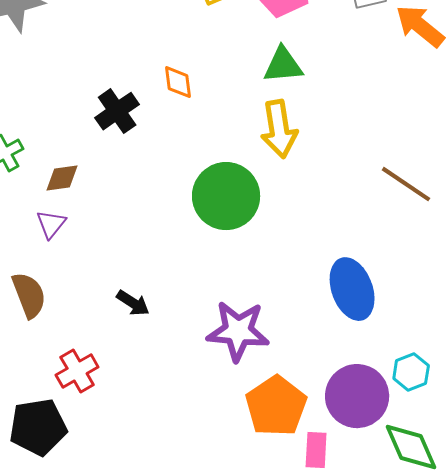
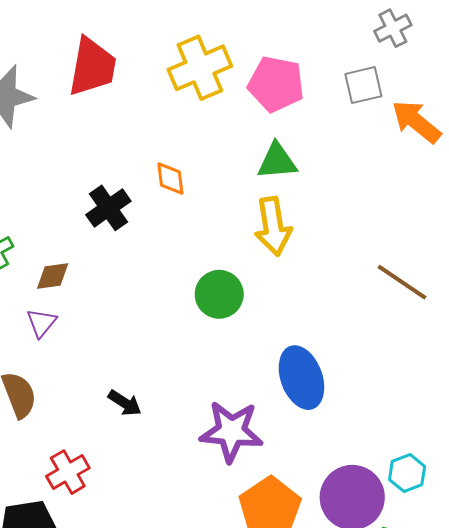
green circle: (226, 196) -> (219, 294), size x0.7
blue ellipse: (352, 289) -> (301, 378), moved

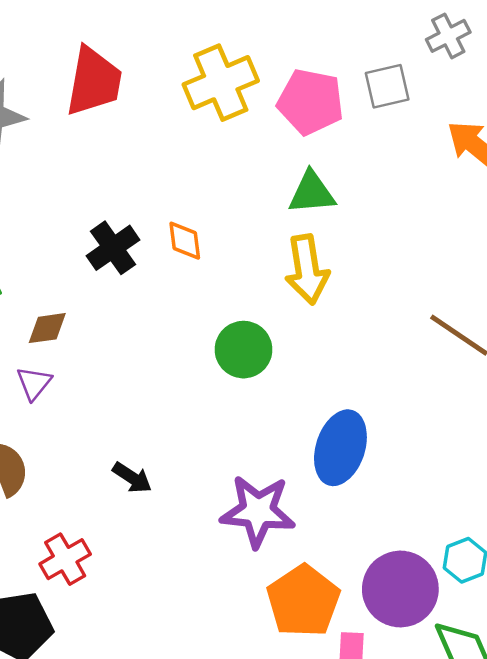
gray square: (363, 85) -> (387, 86), moved
orange diamond: (170, 178) -> (185, 241), moved
blue ellipse: (301, 378) -> (340, 448), turned 38

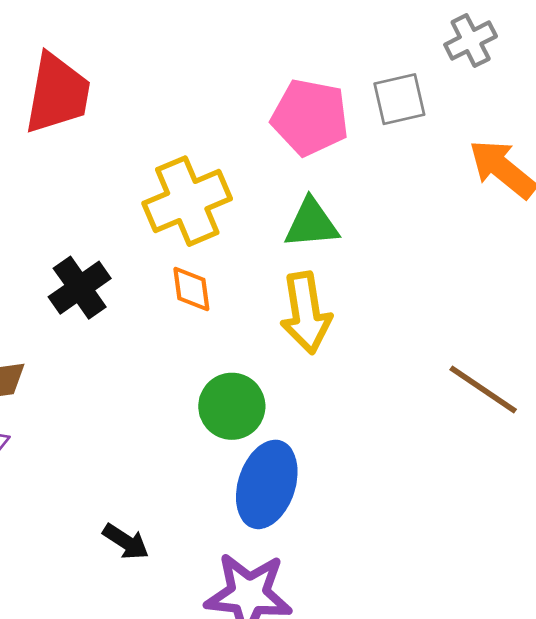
yellow cross: (221, 83) -> (187, 201), moved
orange diamond: (185, 241) -> (191, 289), moved
blue ellipse: (340, 448) -> (267, 484), moved
black arrow: (132, 478) -> (126, 542), moved

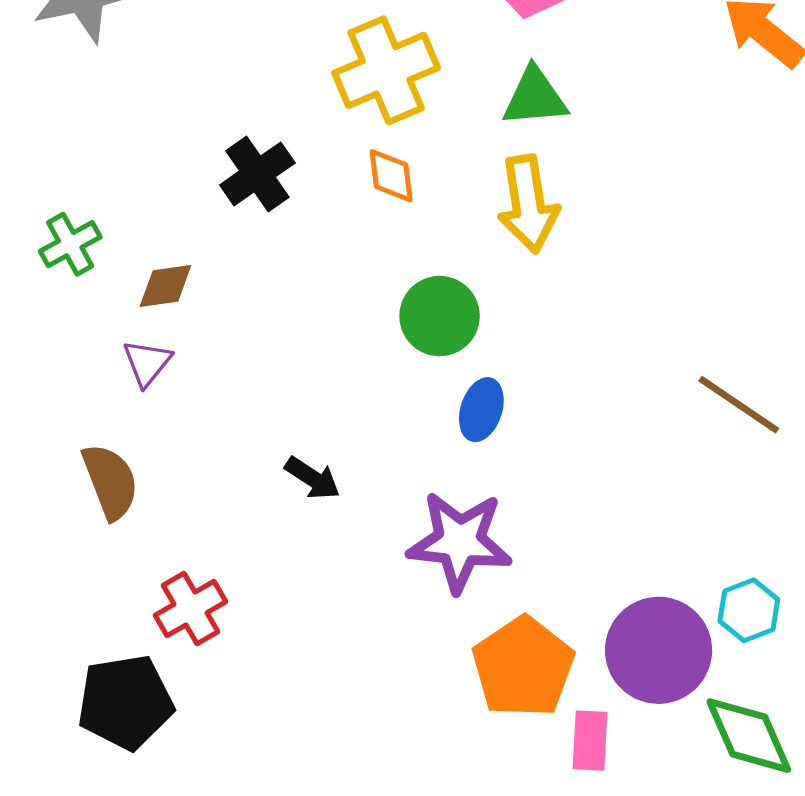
brown line: (483, 390) -> (739, 405), moved
blue ellipse: (267, 484) -> (481, 410), size x0.6

